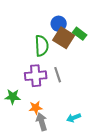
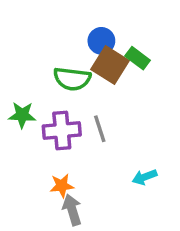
green semicircle: (42, 46) -> (72, 79), turned 100
green star: (13, 97) -> (22, 115), moved
cyan arrow: (74, 118) -> (144, 177), moved

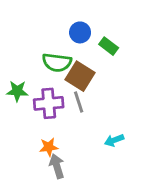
brown square: (110, 65) -> (80, 76), moved

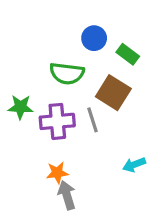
brown square: (80, 76) -> (113, 93), moved

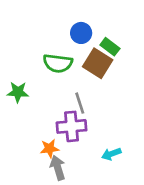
brown square: (113, 93) -> (98, 63), moved
purple cross: (57, 121) -> (71, 126), moved
cyan arrow: (134, 165) -> (111, 154), moved

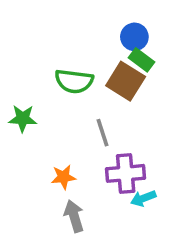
blue circle: (81, 33) -> (134, 37), moved
purple cross: (71, 126) -> (126, 173), moved
orange star: (49, 148) -> (63, 177), moved

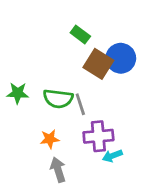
blue circle: (134, 37) -> (121, 58), moved, size x1.4
green rectangle: (142, 60) -> (80, 35), moved
green semicircle: (74, 81) -> (58, 99), moved

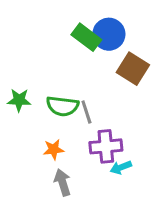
green rectangle: (80, 35) -> (86, 37), size x1.4
blue circle: (121, 58) -> (109, 34), moved
brown square: (98, 64) -> (133, 69), moved

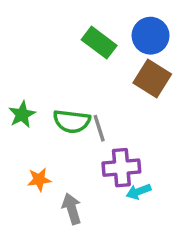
blue circle: (109, 34) -> (151, 36), moved
green star: (19, 100) -> (22, 114), turned -30
orange star: (53, 149) -> (39, 180), moved

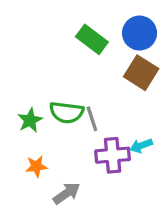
green star: (22, 114) -> (30, 120), moved
cyan arrow: (139, 192) -> (141, 146), moved
gray arrow: (72, 209) -> (67, 193), turned 72

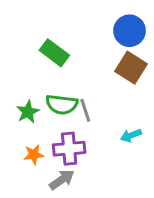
green rectangle: (92, 39) -> (54, 53), moved
purple cross: (113, 155) -> (69, 149), moved

